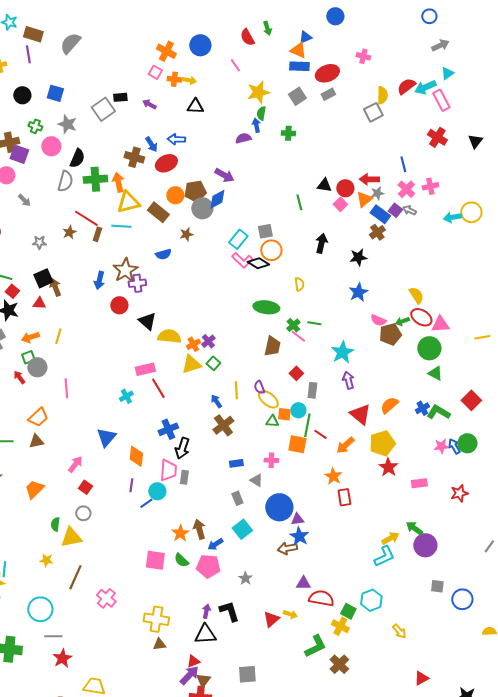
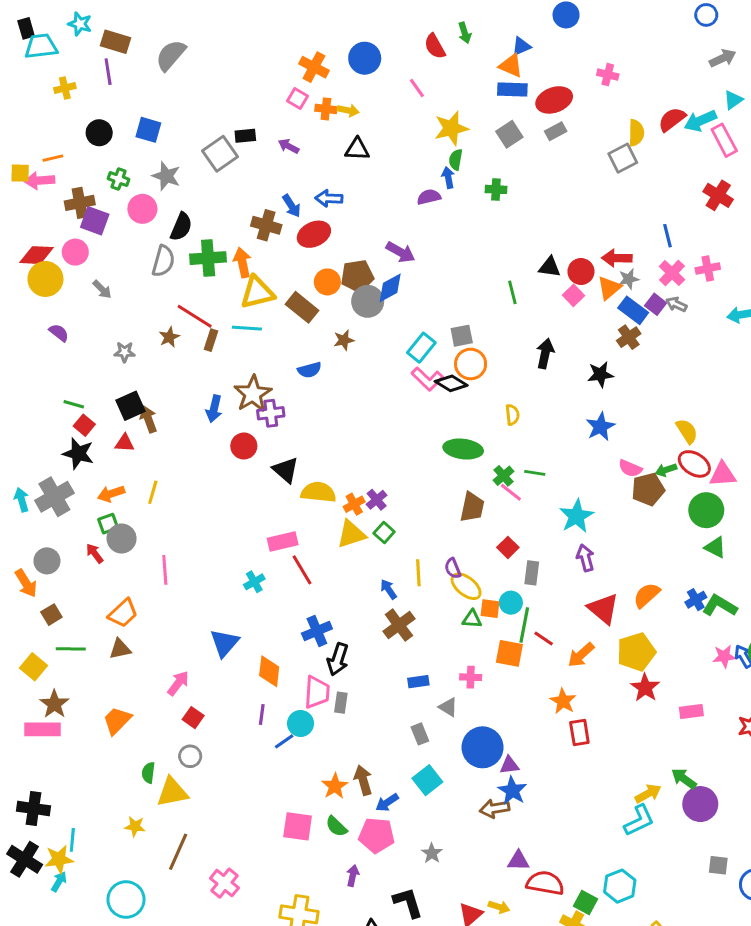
purple arrow: (206, 611) -> (353, 876), moved

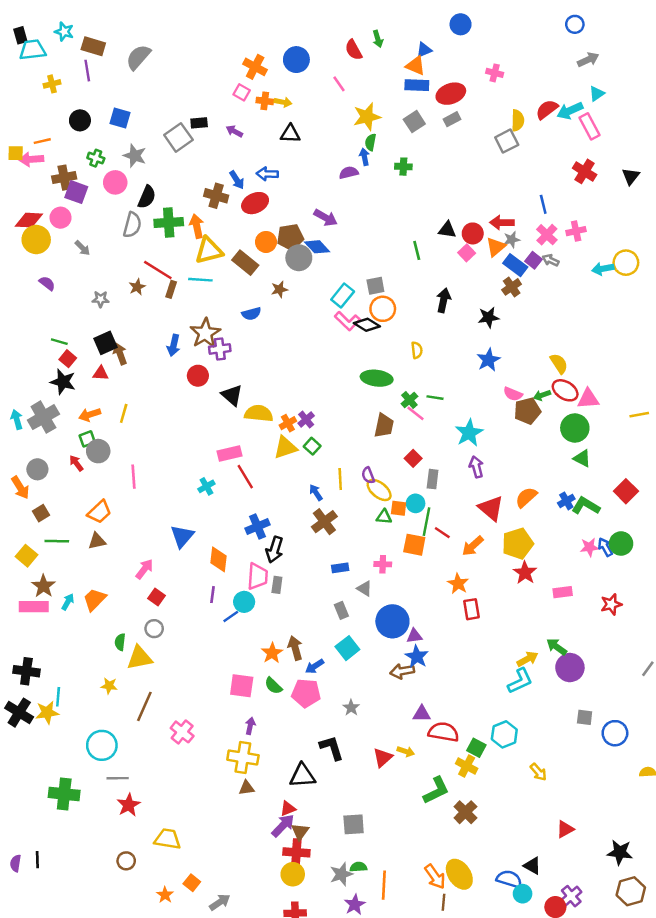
blue diamond: (390, 288) -> (317, 247), turned 75
purple arrow: (353, 876) -> (250, 726), moved
cyan arrow: (59, 882) -> (68, 602), moved

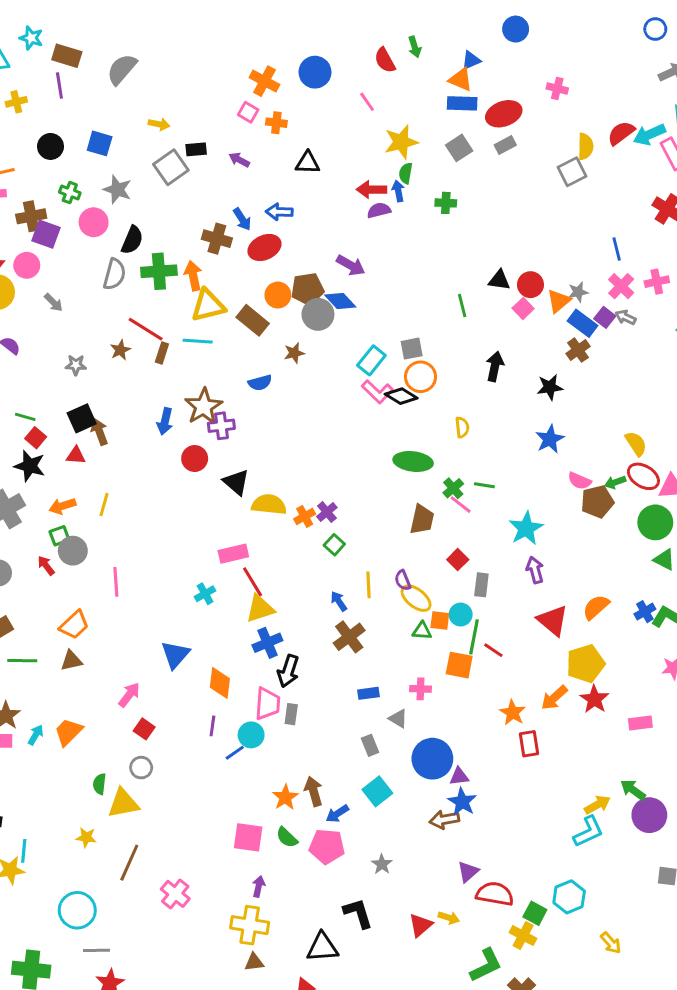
yellow arrow: (283, 102) -> (159, 124), moved
red arrow: (502, 223) -> (371, 190), moved
yellow triangle: (285, 447) -> (260, 609), moved
orange arrow: (473, 546) -> (554, 698), moved
purple triangle: (422, 714) -> (468, 872), turned -42

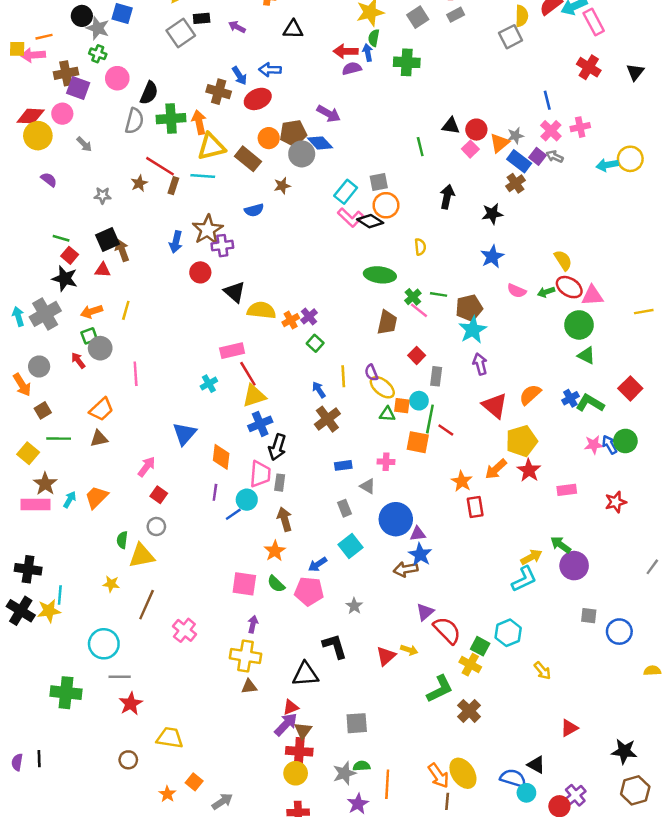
gray star: (117, 190) -> (98, 28), moved
green cross: (446, 203) -> (407, 62), size x1.5
brown pentagon: (597, 502) -> (469, 308), moved
brown arrow: (314, 791) -> (285, 519), moved
red semicircle: (495, 894) -> (447, 630), turned 36

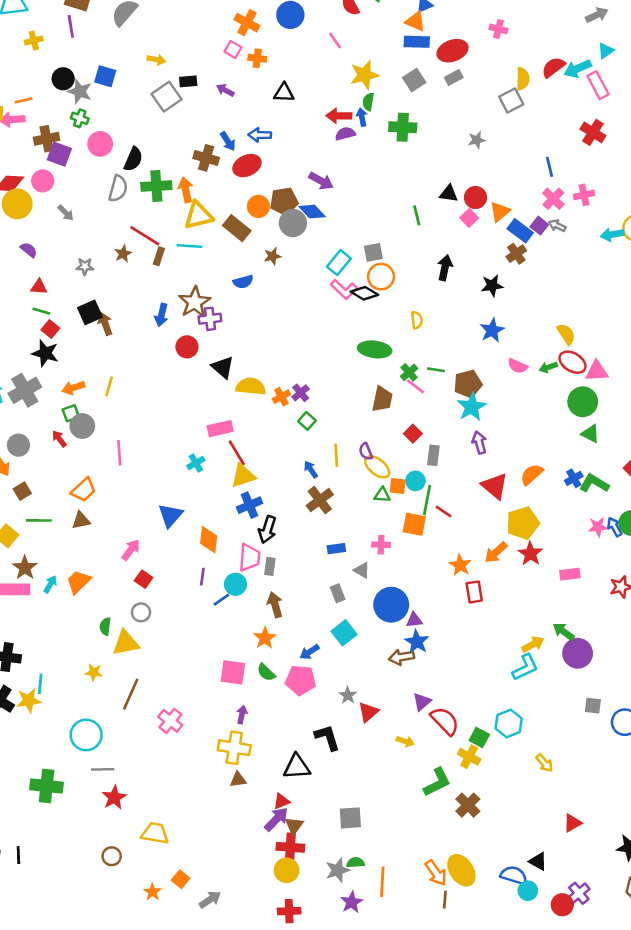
gray star: (515, 136) -> (477, 140), moved
red triangle: (103, 270) -> (39, 287), moved
red triangle: (386, 656) -> (368, 712), moved

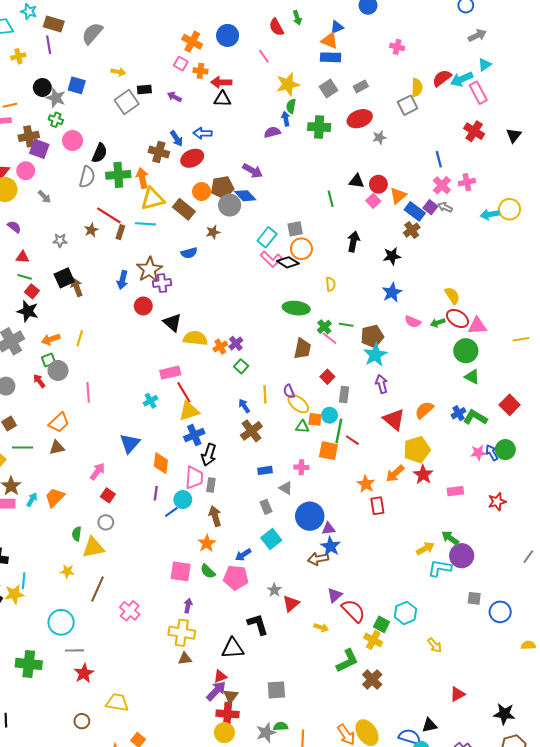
red ellipse: (452, 51) -> (360, 119), moved
red arrow: (339, 116) -> (221, 82), moved
cyan L-shape: (525, 667) -> (440, 568), moved, turned -145
black triangle: (538, 861) -> (429, 725), turned -42

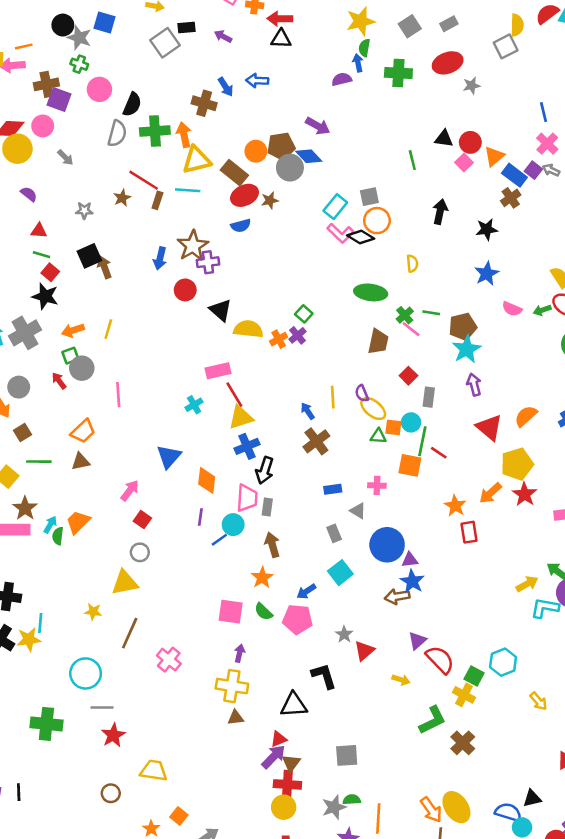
red ellipse: (192, 158) -> (245, 195), moved
green square: (241, 366) -> (304, 314), moved
green semicircle: (77, 534) -> (58, 536), moved

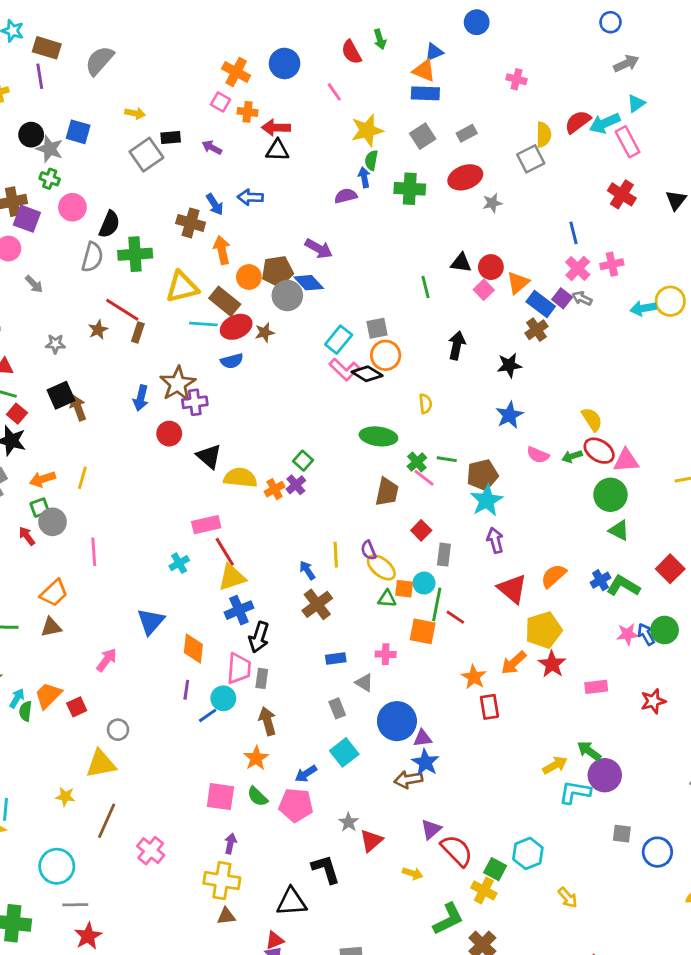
orange arrow: (184, 135) -> (222, 250), moved
cyan line: (188, 190) -> (203, 324), moved
red square: (142, 520) -> (77, 707), moved, turned 30

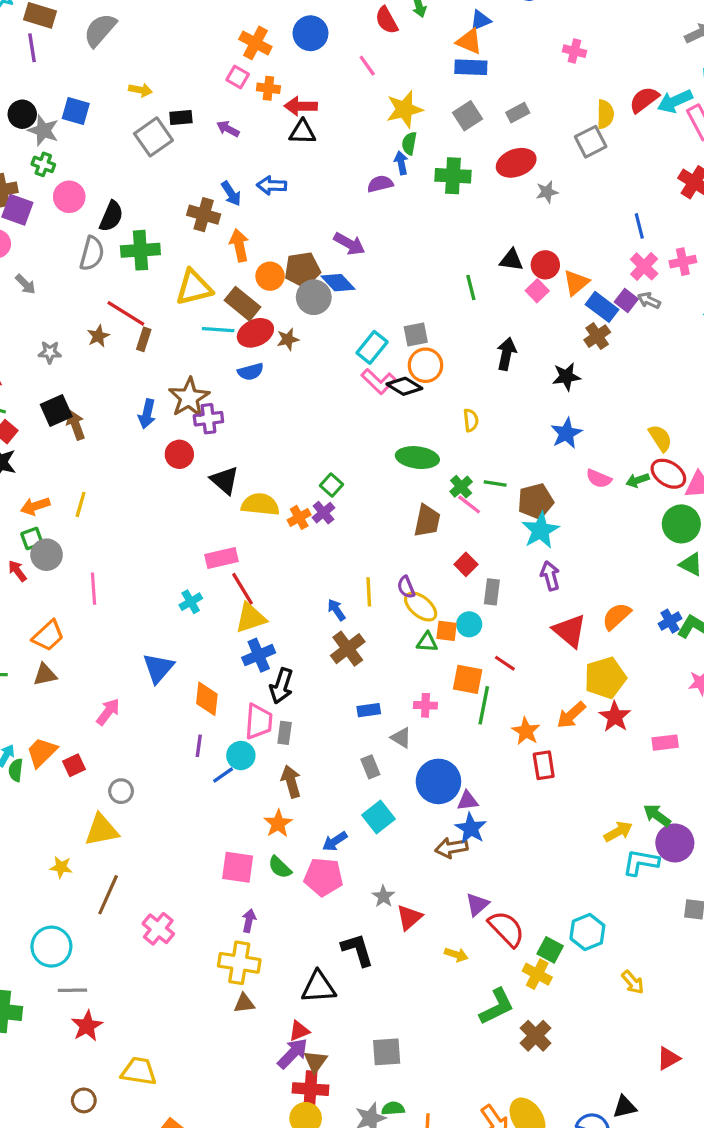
green line: (437, 604) -> (484, 705), moved

